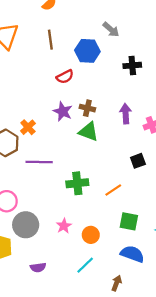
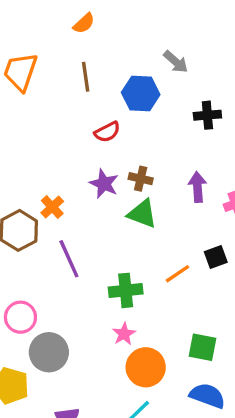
purple line: (39, 162) -> (69, 259), turned 65
orange line: (113, 190) -> (177, 274), moved
pink star: (64, 226) -> (124, 334), moved
orange circle: (91, 235) -> (146, 367), size x1.5

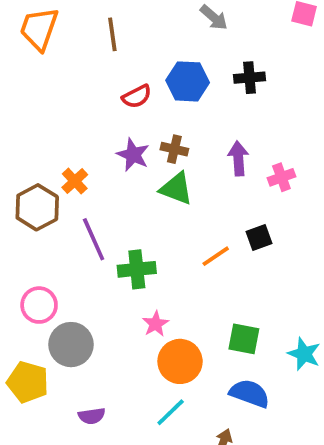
blue hexagon: (141, 93) -> (188, 81), moved
green cross: (126, 290) -> (137, 269), moved

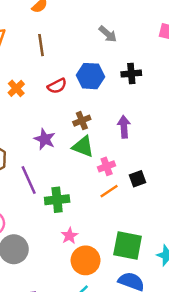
brown cross: (174, 149) -> (82, 121), turned -35
purple star: (133, 155) -> (45, 139), moved
pink cross: (281, 177) -> (107, 166), moved
orange cross: (75, 181) -> (16, 88), moved
green square: (244, 339) -> (128, 246), size x1.4

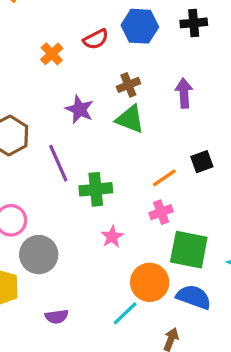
orange cross: (16, 88) -> (52, 54), moved
pink cross: (107, 166) -> (161, 212), moved
orange circle: (86, 260) -> (150, 282), moved

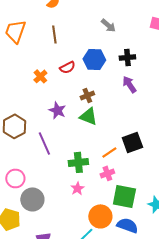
purple arrow: (184, 93) -> (129, 84), moved, turned -30
black square: (202, 162) -> (132, 142), size x1.5
green cross: (96, 189) -> (78, 162), moved

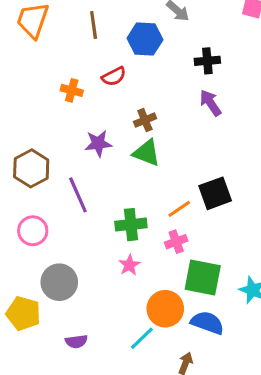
blue hexagon: (94, 59) -> (145, 39), moved
orange cross: (40, 76) -> (72, 90), turned -32
purple star: (57, 110) -> (98, 143), turned -30
pink circle: (15, 178) -> (33, 231), moved

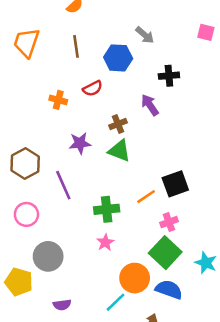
purple arrow: (210, 103) -> (150, 105), moved
pink cross: (176, 242) -> (169, 222), moved
green square: (203, 278) -> (165, 253), turned 32

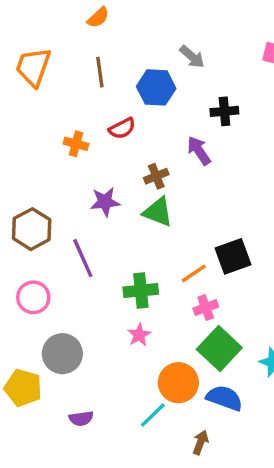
pink cross: (169, 222) -> (206, 308), moved

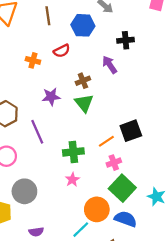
green triangle: (158, 212) -> (84, 103), turned 30

